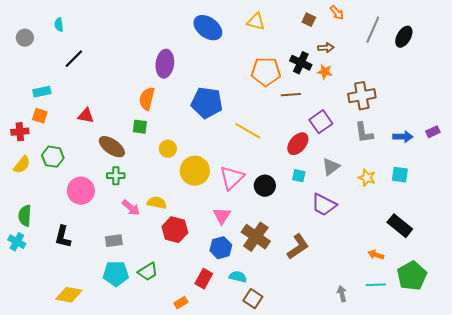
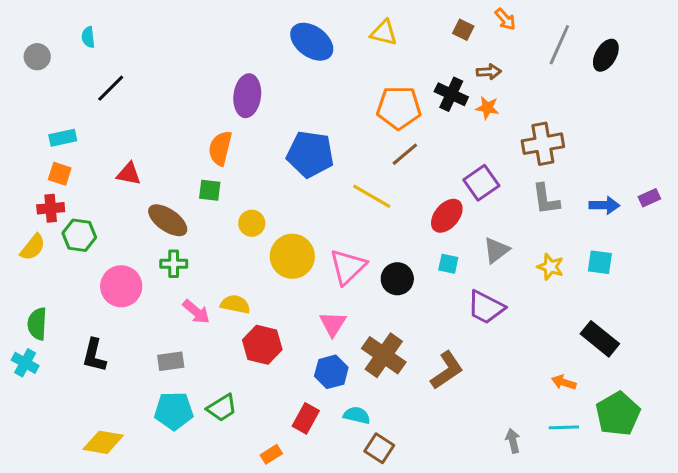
brown line: (291, 95) -> (405, 154), moved, turned -36
red cross: (20, 132) -> (51, 208), moved

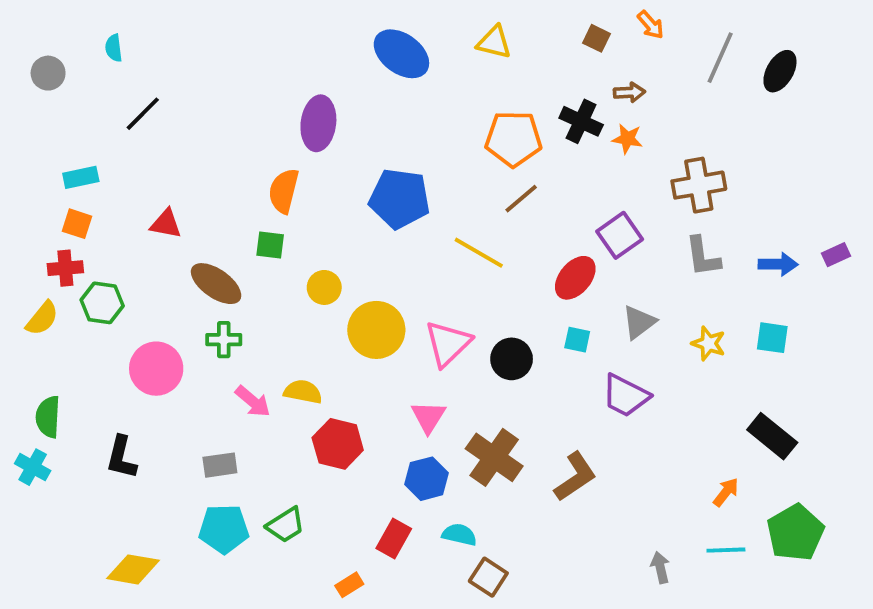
orange arrow: (564, 382) -> (726, 492), turned 110

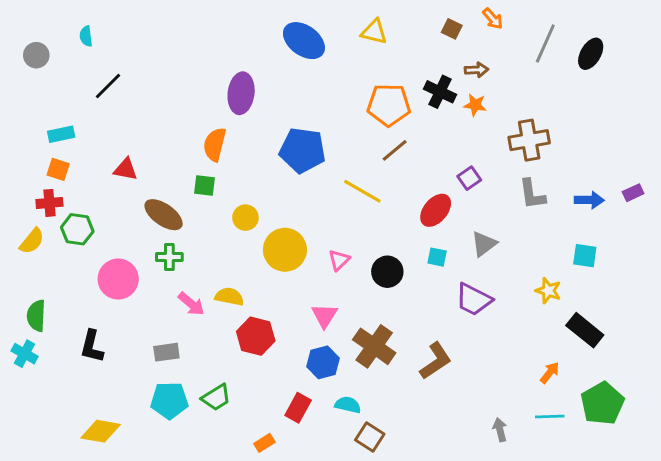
purple square: (620, 235) -> (469, 178), size x0.7
pink triangle: (448, 343) -> (339, 260), size x0.6
yellow star: (709, 343) -> (548, 291), moved

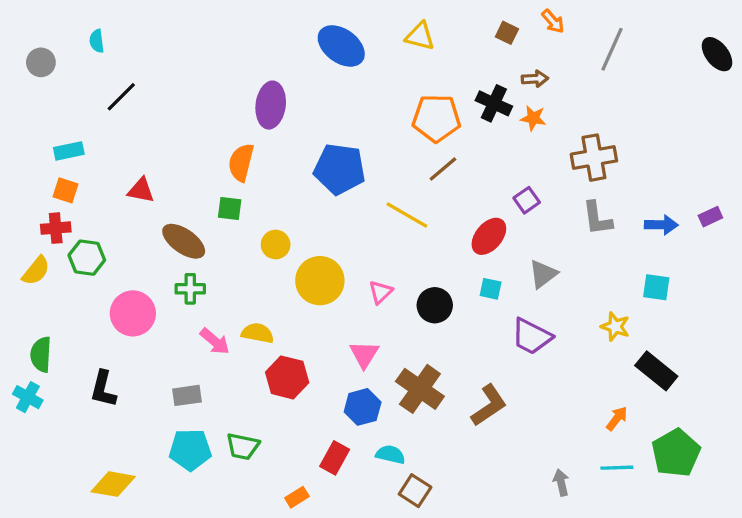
black ellipse: (591, 54) -> (717, 54), moved, turned -68
green trapezoid: (216, 398) -> (243, 446), turned 44

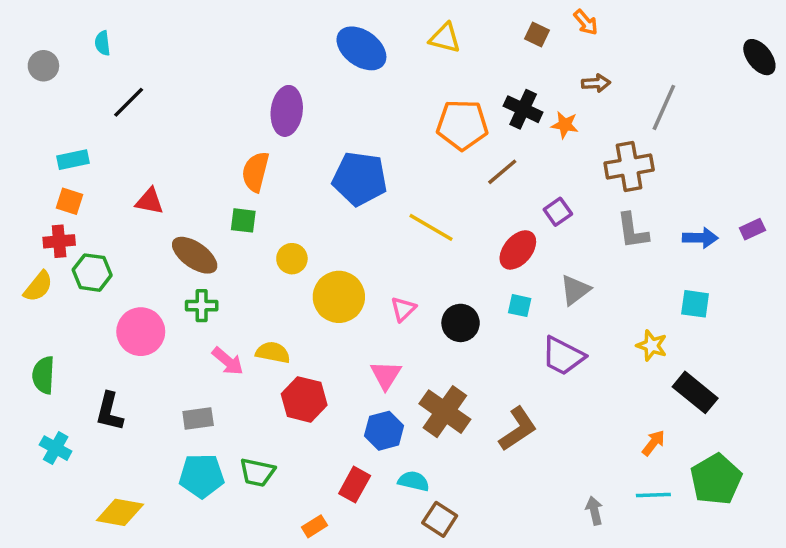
gray line: (612, 49) -> (664, 107), moved
brown arrow: (535, 79) -> (596, 83), moved
brown line: (443, 169) -> (502, 172), moved
cyan cross: (28, 397) -> (56, 448), moved

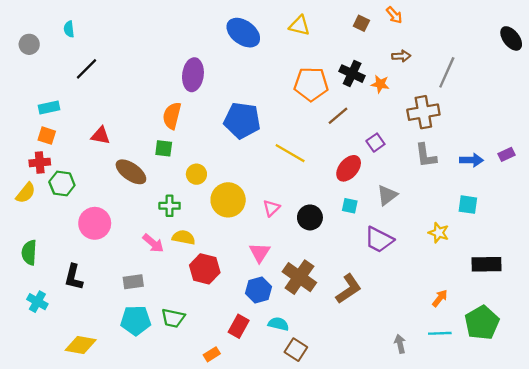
green cross: (202, 306) -> (170, 206), moved
black rectangle: (695, 392) -> (487, 264), moved, turned -40

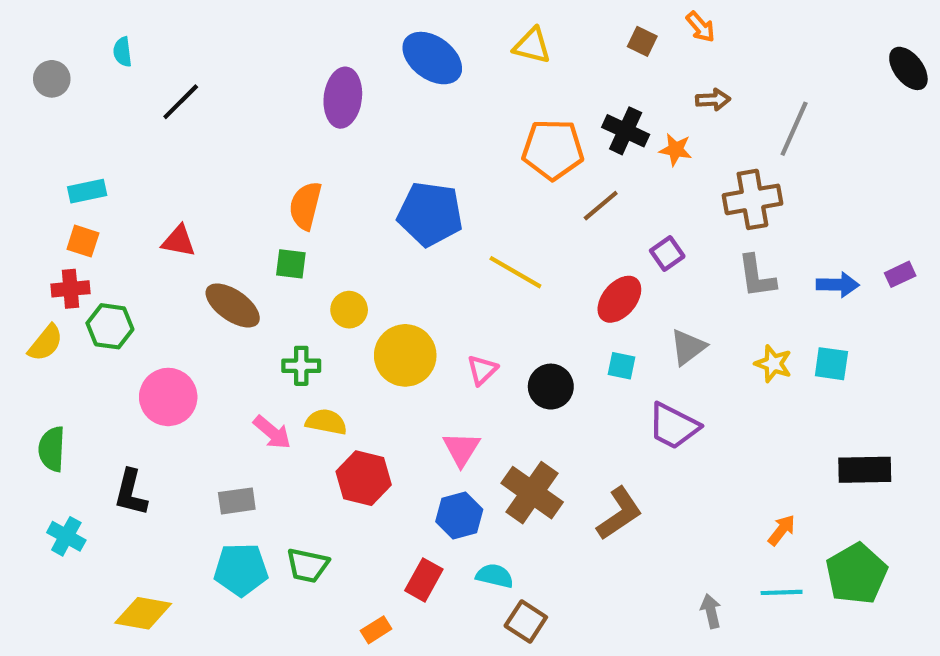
black line: (86, 69) -> (181, 102), moved
purple ellipse: (193, 75) -> (343, 98), moved
yellow star: (439, 233) -> (773, 364), moved

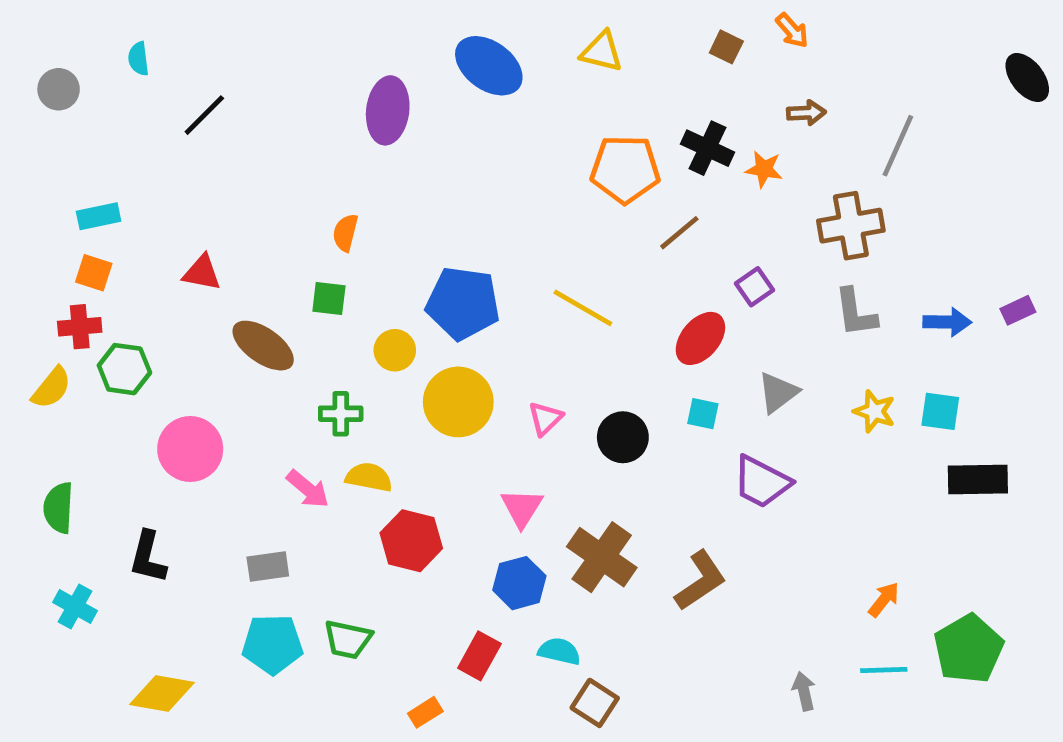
orange semicircle: (305, 206) -> (345, 233), size x0.7
blue pentagon: (430, 214) -> (463, 303), moved
black rectangle: (865, 470) -> (978, 480), moved

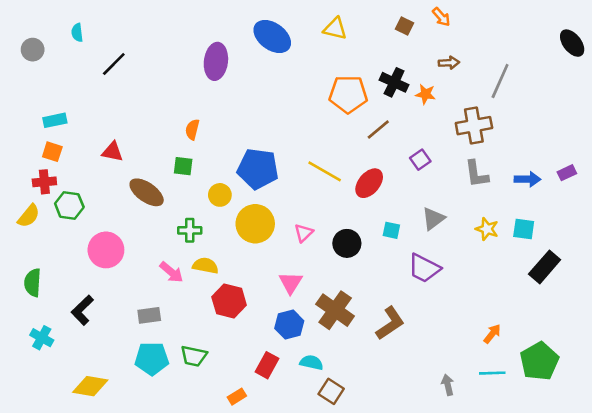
red ellipse: (700, 338) -> (369, 183), moved
black rectangle: (978, 480) -> (545, 267), turned -48
black L-shape: (148, 557) -> (82, 310), turned 32

